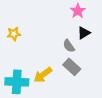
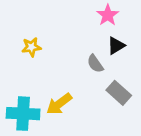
yellow star: (14, 34) -> (31, 47), moved
gray rectangle: (72, 67) -> (119, 93), moved

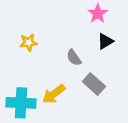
gray semicircle: (95, 64) -> (74, 58), moved
gray rectangle: (119, 93) -> (94, 84), moved

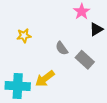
black triangle: (105, 41) -> (96, 29), moved
gray rectangle: (94, 84) -> (85, 60), moved

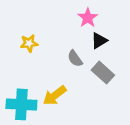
pink star: (82, 12) -> (88, 18), moved
black triangle: (96, 29) -> (99, 41), moved

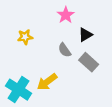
pink star: (88, 18) -> (66, 15), moved
cyan cross: (21, 104) -> (18, 90), turned 30

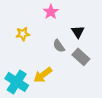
pink star: (66, 15) -> (51, 12), moved
black triangle: (85, 35) -> (78, 32), turned -32

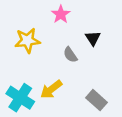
yellow star: (23, 34) -> (27, 40), size x1.5
gray rectangle: (81, 57) -> (97, 100), moved

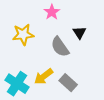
gray semicircle: (70, 55) -> (60, 47), size x1.5
gray rectangle: (97, 100) -> (68, 83), moved

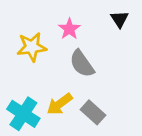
pink star: (52, 12) -> (69, 29), moved
black triangle: (79, 32) -> (119, 19), moved

